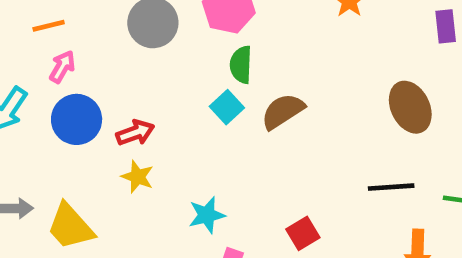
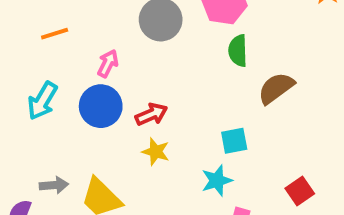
orange line: (49, 26) -> (55, 34), moved
pink arrow: (62, 67) -> (108, 63), moved
cyan square: (227, 107) -> (234, 141), moved, turned 36

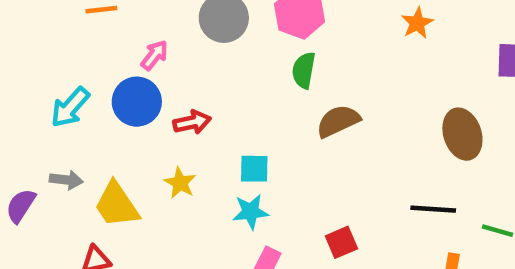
cyan arrow: (42, 101) -> (70, 107), moved
cyan square: (234, 141) -> (254, 169), moved
yellow star: (156, 152) -> (180, 183), moved

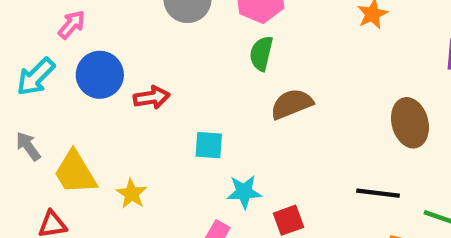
pink arrow: (154, 55) -> (72, 25), moved
gray arrow: (66, 180) -> (28, 146), turned -136
yellow star: (180, 183) -> (132, 194), moved
cyan star: (251, 212) -> (244, 192), moved

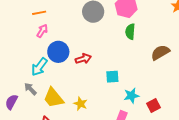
cyan arrow: (36, 77) -> (39, 67), moved
brown semicircle: (292, 104) -> (160, 52), moved

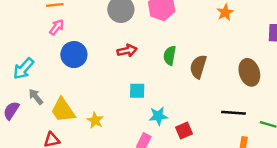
green semicircle: (130, 32) -> (170, 56), moved
brown semicircle: (160, 52) -> (198, 67), turned -48
red arrow: (83, 59) -> (127, 51), moved
cyan arrow: (39, 67) -> (24, 69), moved

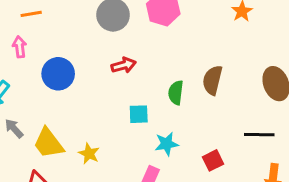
pink arrow: (57, 27) -> (20, 47), moved, turned -42
green semicircle: (170, 56) -> (176, 93), moved
red square: (184, 131) -> (213, 160), moved

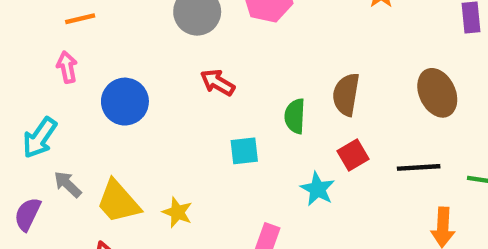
red arrow: (124, 65) -> (218, 82), turned -130
cyan star: (167, 144) -> (318, 189), moved, turned -30
red square: (213, 160) -> (353, 155), moved

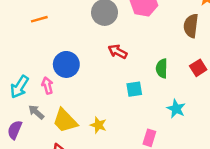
pink arrow: (67, 67) -> (47, 86), moved
brown semicircle: (346, 94) -> (191, 26), moved
red square: (353, 155) -> (198, 68), moved

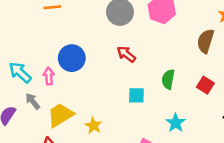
red square: (198, 68) -> (205, 85), turned -35
cyan arrow: (19, 87) -> (20, 72), turned 90
yellow trapezoid: (65, 121) -> (60, 115), turned 92

